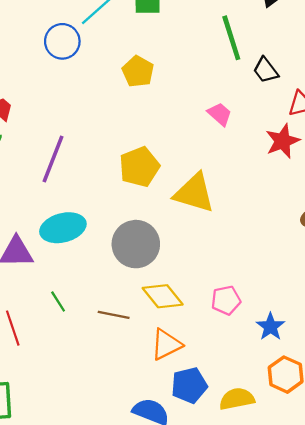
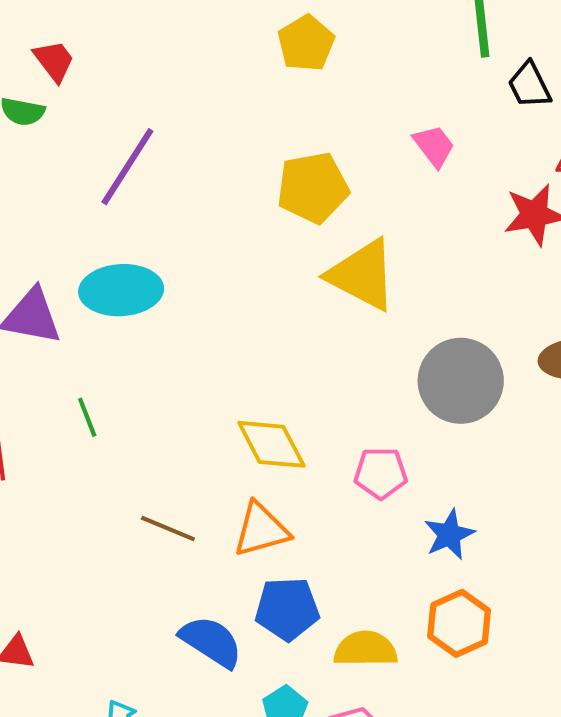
yellow pentagon: (139, 167) -> (313, 188), moved
gray circle: (136, 244) -> (461, 381), moved
brown line: (114, 315) -> (168, 528), moved

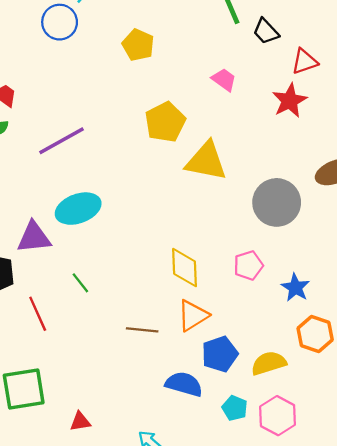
purple line: (127, 167) -> (62, 141), turned 45
yellow diamond: (271, 444) -> (185, 268), turned 42

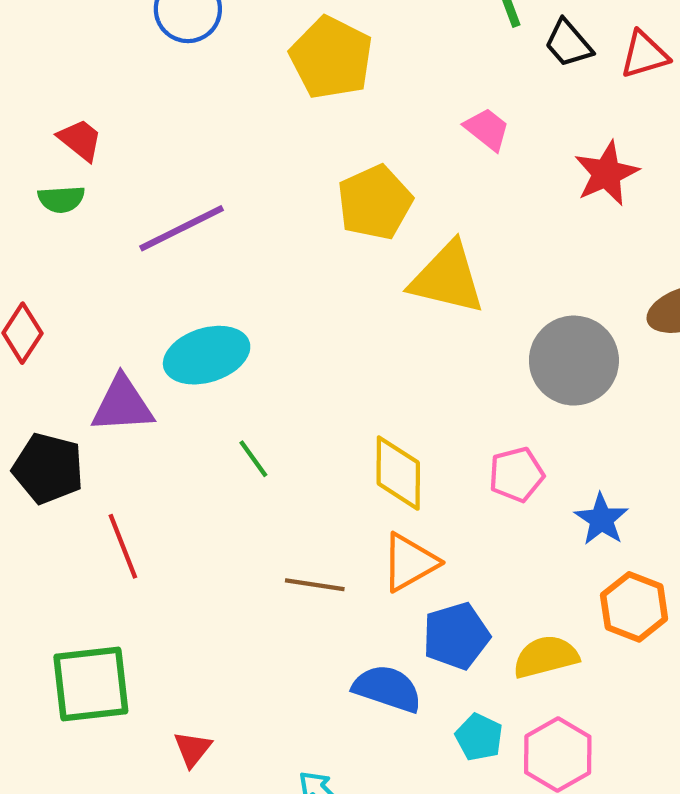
yellow pentagon: (138, 45) -> (331, 58), size x1.4
red triangle: (305, 61) -> (644, 55), moved
green line: (80, 283) -> (253, 459), moved
red triangle: (80, 422) -> (193, 749), turned -45

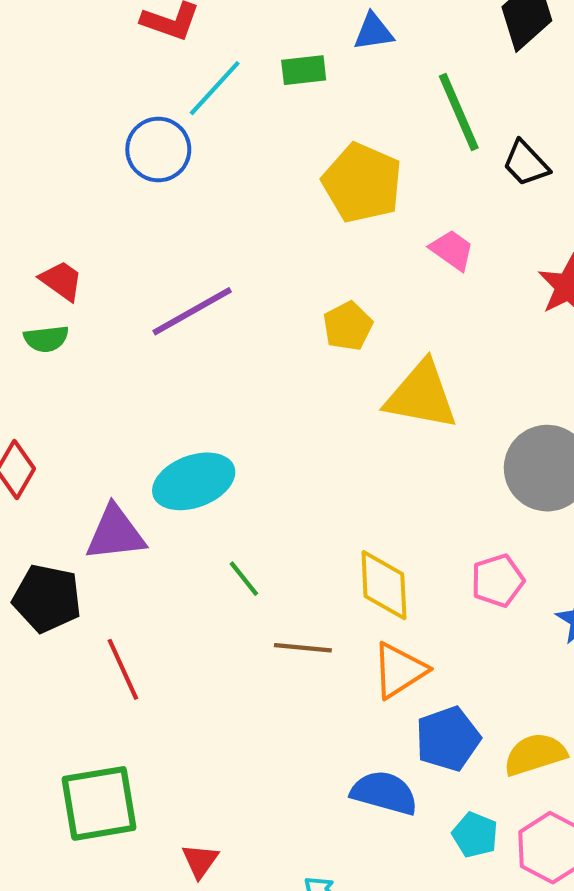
yellow pentagon: (331, 58) -> (362, 183), moved
yellow pentagon: (375, 202) -> (348, 326), size x0.7
purple line: (182, 228) -> (192, 311), moved
brown line: (315, 585) -> (303, 648), moved

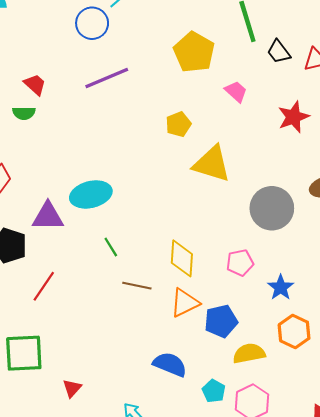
purple line: (192, 311) -> (107, 78), moved
red line: (123, 669) -> (44, 286), turned 52
blue pentagon: (448, 739) -> (221, 321), moved

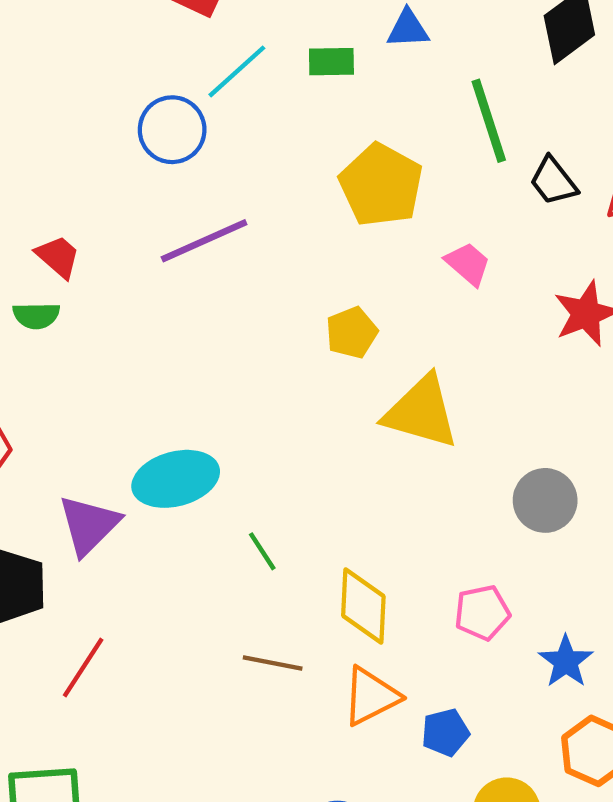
gray circle: (272, 208) -> (545, 500), size x0.7
purple triangle: (48, 216) -> (89, 525), turned -44
green line: (111, 247) -> (262, 551), moved
blue pentagon: (221, 321) -> (445, 732), size x0.7

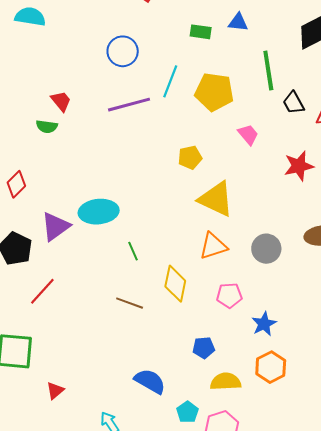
cyan line: (237, 71) -> (170, 81), moved, turned -36
yellow pentagon: (381, 185) -> (214, 92), turned -30
orange triangle: (371, 696) -> (213, 246), moved

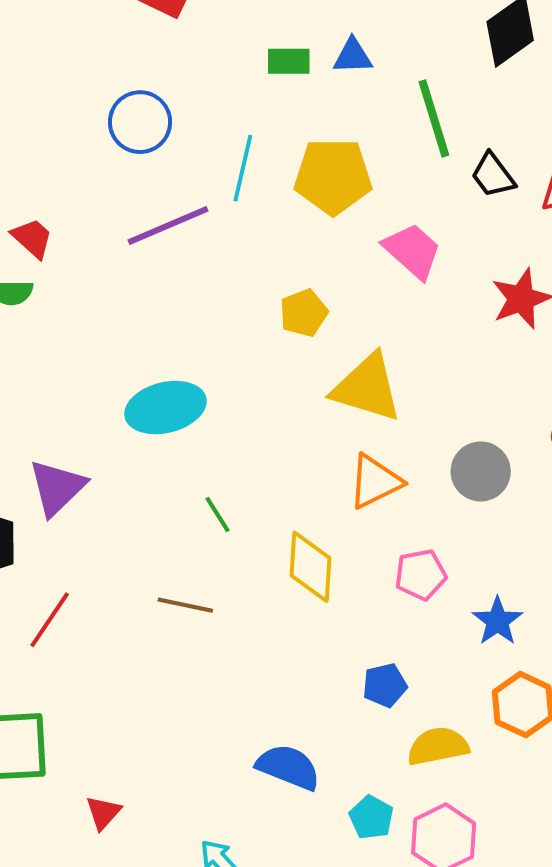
blue triangle: (238, 22) -> (353, 56), moved
pink trapezoid: (248, 134) -> (412, 251), size x1.4
cyan ellipse: (99, 212) -> (165, 408), moved
brown line: (130, 303) -> (185, 605), moved

